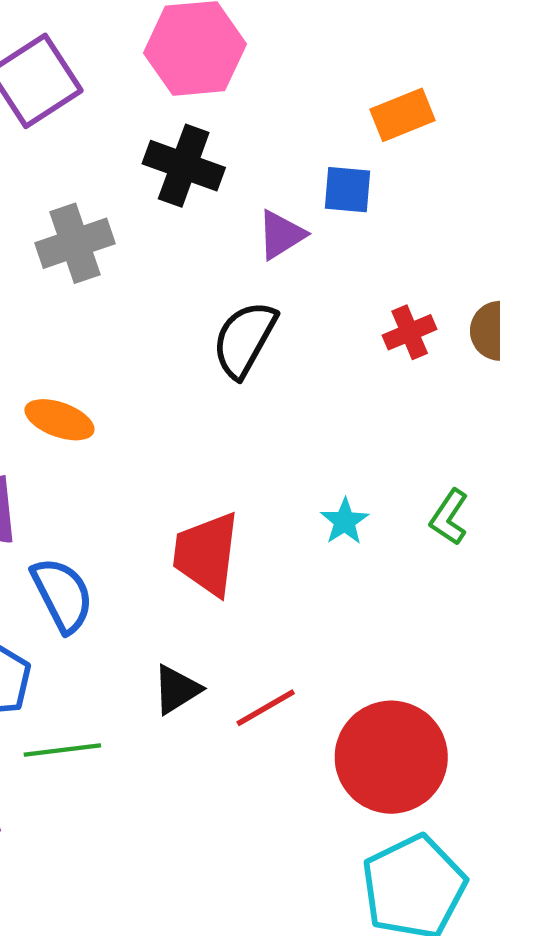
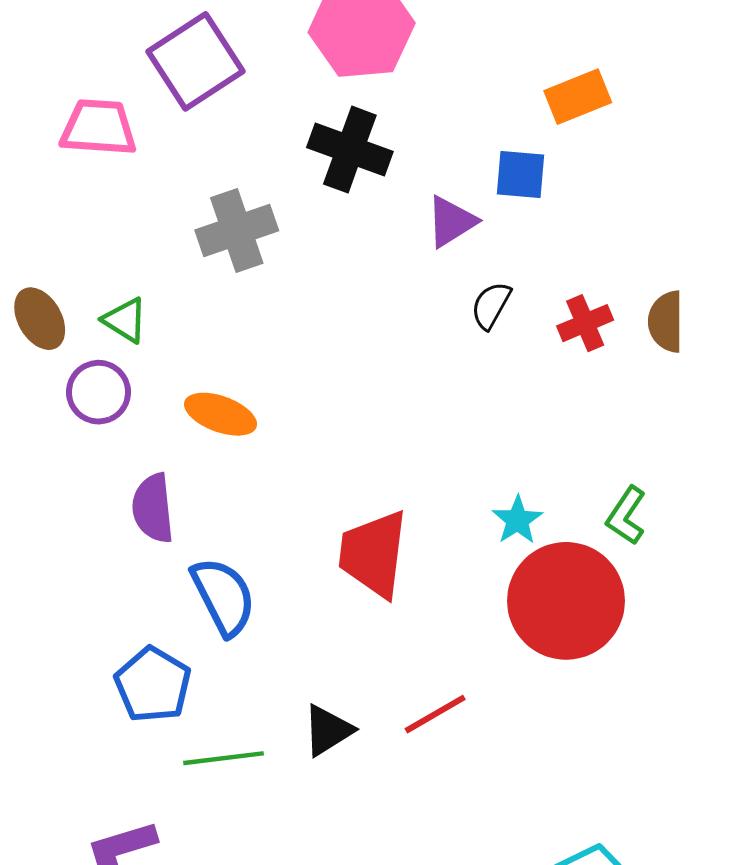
black semicircle: (244, 339) -> (491, 305), moved, size x0.6
black triangle: (177, 689) -> (328, 730), moved
red circle: (391, 757) -> (566, 601), moved

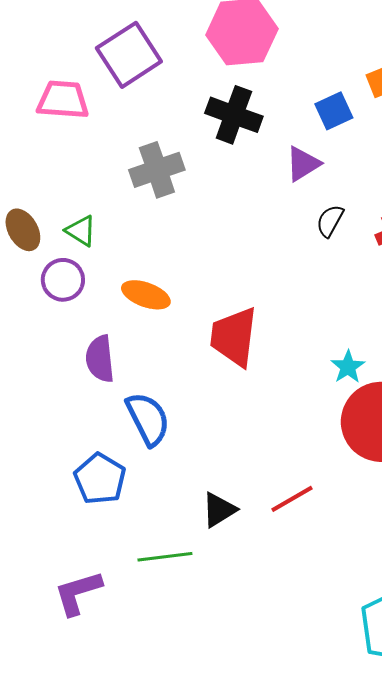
blue square: (520, 175) -> (334, 111), moved, turned -30
red trapezoid: (373, 554) -> (234, 337), moved
green line: (223, 758) -> (165, 557), moved

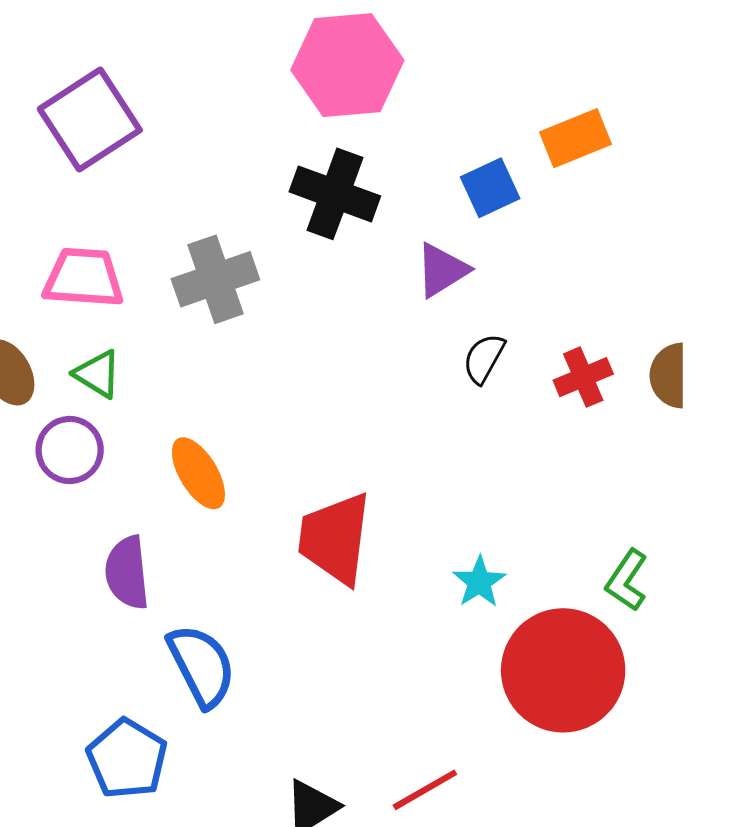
purple square: (129, 55) -> (90, 119), moved
pink trapezoid: (63, 100) -> (84, 278), moved
orange ellipse: (146, 295) -> (198, 473), turned 39
cyan star: (348, 367) -> (479, 582), moved

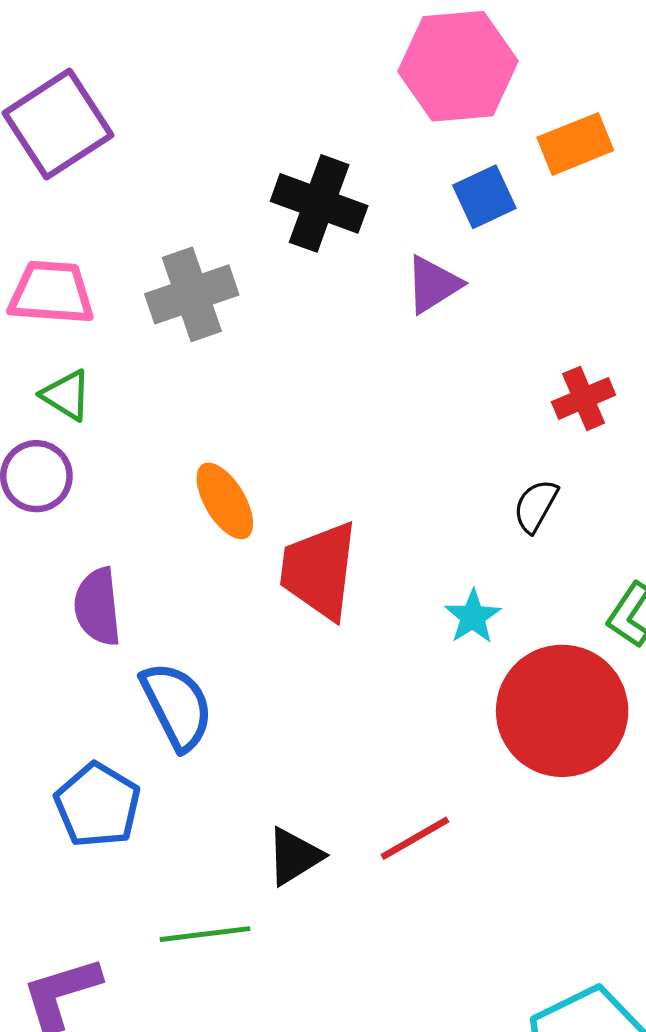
pink hexagon: (347, 65) -> (458, 66), moved
black semicircle: (484, 358) -> (536, 506), moved
orange ellipse: (198, 473) -> (225, 501), moved

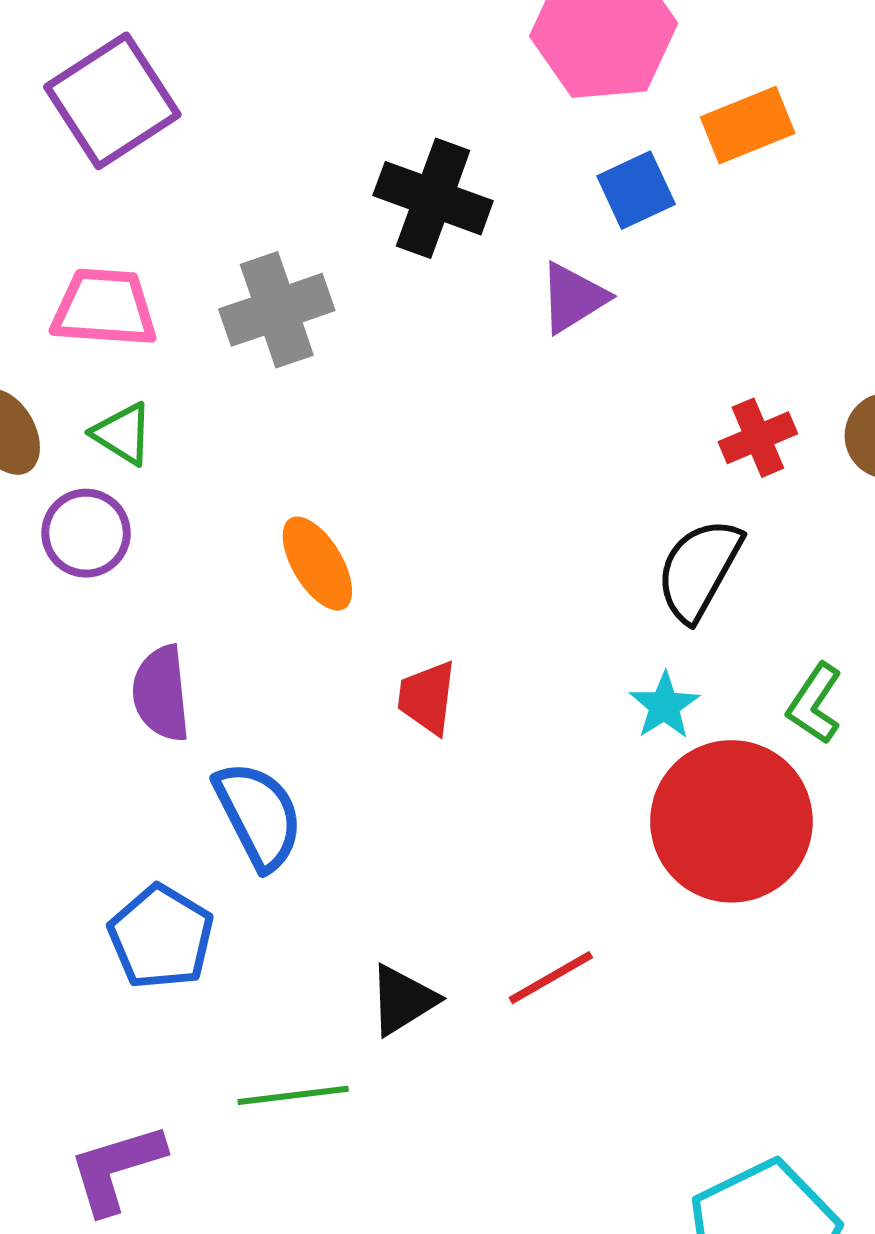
black semicircle: (536, 506) -> (699, 570), size x1.6
red trapezoid: (319, 570) -> (427, 698), moved, size x0.6
cyan star: (473, 617) -> (664, 706), moved

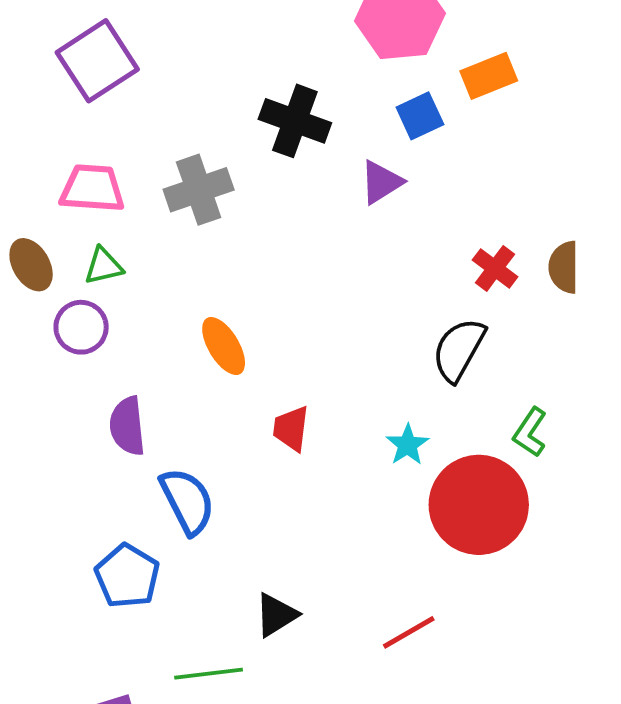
green triangle: (123, 434) -> (104, 266), turned -45
red cross: (758, 438) -> (495, 268), turned -30
cyan star: (664, 706) -> (407, 445), moved
red line: (551, 978) -> (409, 632), moved

